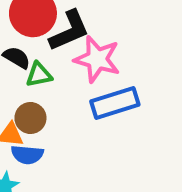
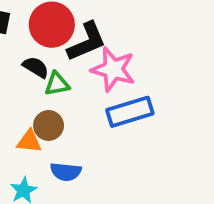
blue semicircle: (27, 155) -> (66, 172), moved

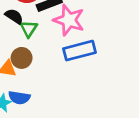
green triangle: (57, 84) -> (29, 29), turned -48
blue semicircle: (66, 172) -> (19, 98), moved

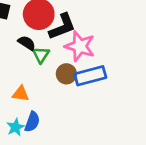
brown circle: (22, 58) -> (66, 74), moved
blue semicircle: (19, 98) -> (32, 122), turned -78

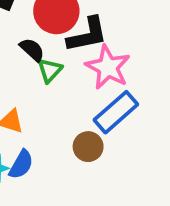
brown circle: (66, 74) -> (88, 147), moved
blue rectangle: (90, 76) -> (116, 112), turned -36

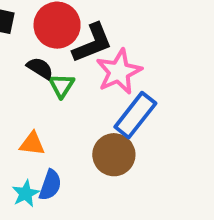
pink star: (108, 67) -> (119, 72), turned 30
brown circle: (88, 147) -> (114, 155), size x1.4

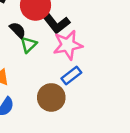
black L-shape: (92, 43) -> (55, 22), turned 60
blue rectangle: (135, 115) -> (71, 75), size x0.7

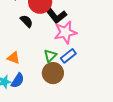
green triangle: (29, 45) -> (50, 56), moved

